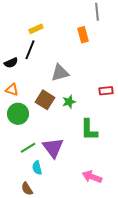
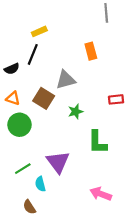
orange rectangle: (83, 35) -> (91, 51), moved
brown square: (45, 100) -> (44, 98), moved
green line: (28, 148) -> (23, 169), moved

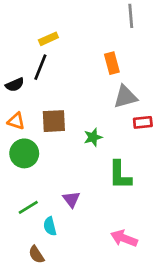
gray triangle: (66, 80) -> (125, 97), moved
brown square: (44, 98) -> (54, 121), turned -35
purple triangle: (58, 162) -> (71, 199), size x0.6

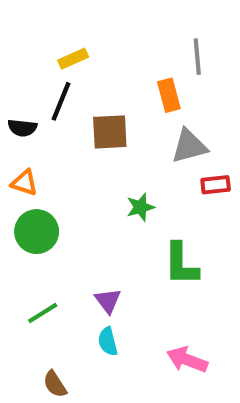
gray line: (131, 16) -> (197, 57), moved
black semicircle: (15, 85) -> (22, 128), turned 30
brown square: (54, 121) -> (110, 132), moved
cyan semicircle: (50, 226) -> (108, 341), moved

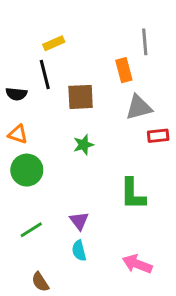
black line: (61, 101) -> (45, 75), turned -36
green star: (140, 207) -> (84, 145), moved

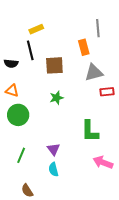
green line: (31, 230) -> (21, 155), turned -35
pink arrow: (137, 264) -> (103, 162), moved

